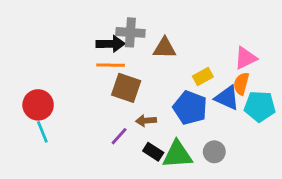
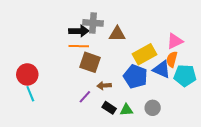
yellow rectangle: (203, 76) -> (145, 54), size x1.6
green triangle: (177, 155) -> (126, 110), size x0.6

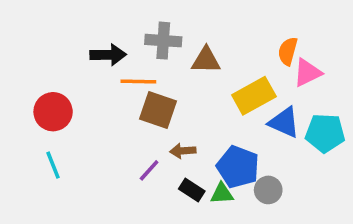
black arrow: (79, 31) -> (108, 55), moved
orange semicircle: (172, 59) -> (288, 51), moved
red circle: (27, 74) -> (53, 112), moved
blue pentagon: (135, 76) -> (238, 167), moved

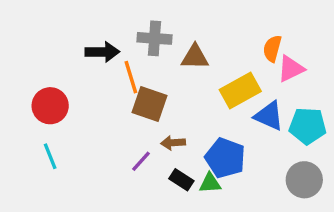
orange line: (138, 81) -> (131, 77), turned 72
gray circle: (268, 190) -> (304, 180), moved, size x1.4

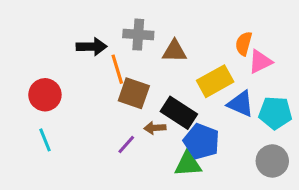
black rectangle: (181, 180) -> (179, 113), moved, size x1.6
green triangle: (210, 183) -> (188, 164), size x1.4

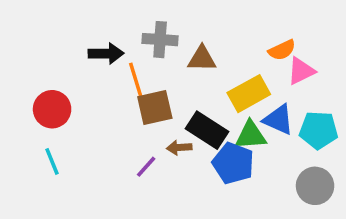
orange semicircle: (244, 44) -> (282, 50), turned -130
brown square: (134, 93) -> (155, 107), turned -32
green triangle: (188, 164) -> (251, 135), moved

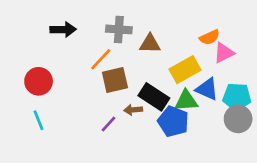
black arrow: (106, 53) -> (63, 29), moved
orange line: (136, 80) -> (101, 59), turned 60
gray circle: (315, 186) -> (238, 119), moved

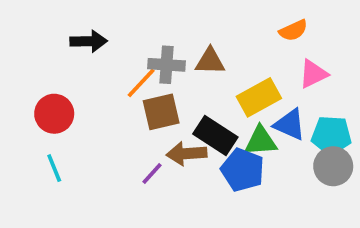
gray cross: (119, 29) -> (167, 65), moved
orange semicircle: (210, 37) -> (293, 30), moved
brown arrow: (133, 110) -> (186, 154), size x1.5

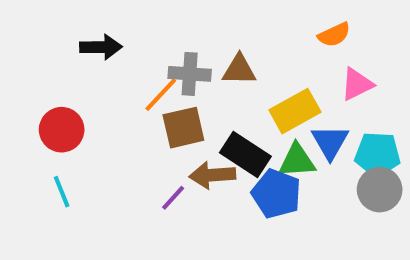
blue triangle: (290, 125) -> (330, 142), turned 36

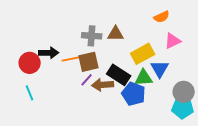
black arrow: (101, 47) -> (49, 53), moved
orange line: (161, 95) -> (72, 59), moved, turned 36
cyan pentagon: (378, 154) -> (183, 108), moved
purple line: (173, 198) -> (87, 80), moved

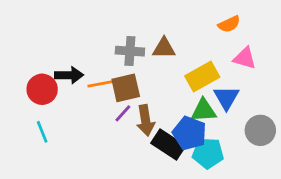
pink triangle: (173, 41) -> (245, 58), turned 42
black rectangle: (119, 75) -> (168, 145), moved
brown arrow: (103, 85) -> (146, 120), turned -95
cyan pentagon: (183, 108) -> (208, 153), moved

